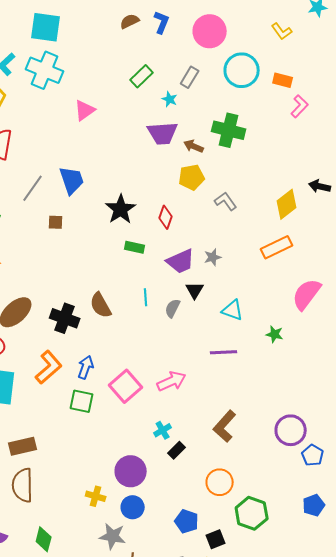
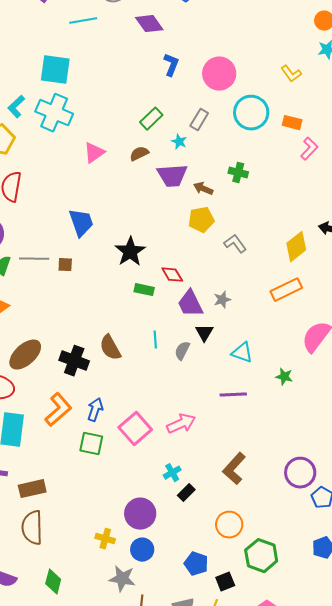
brown semicircle: (130, 21) -> (139, 154), moved
green cross: (229, 130) -> (238, 173), size x0.6
gray line: (33, 188) -> (34, 259), moved, turned 56
red diamond: (166, 217) -> (172, 275), moved, turned -50
purple trapezoid: (181, 261) -> (190, 304), turned 88

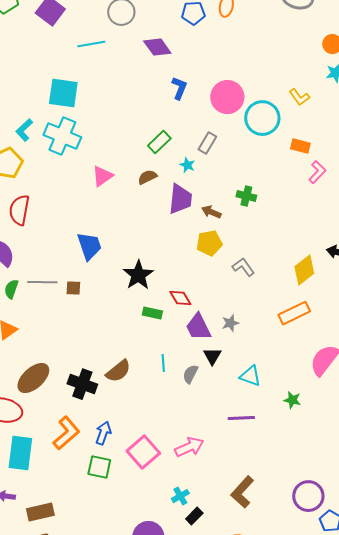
cyan circle: (251, 113) -> (262, 118), moved
purple trapezoid: (172, 176) -> (180, 199), turned -80
brown semicircle: (110, 348) -> (118, 371), turned -100

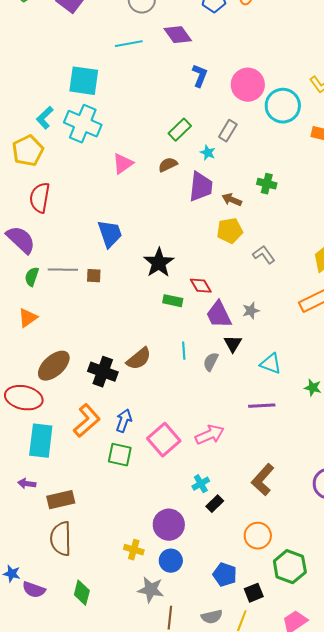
cyan line: (91, 44) -> (129, 44), moved

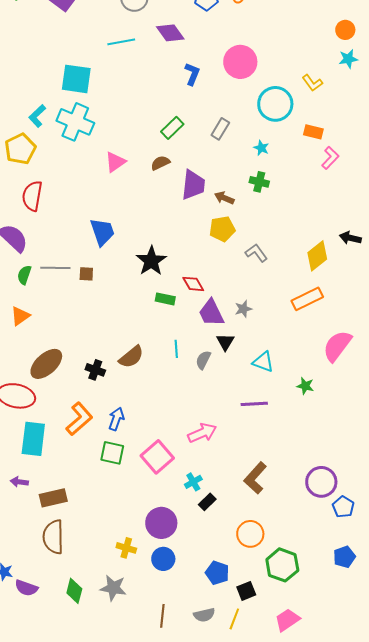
pink circle: (248, 85) -> (240, 62), moved
cyan star: (208, 153) -> (261, 148), moved
black cross: (103, 372) -> (95, 370), size x0.7
pink square: (164, 440) -> (157, 457), moved
gray star: (151, 590) -> (113, 588), moved

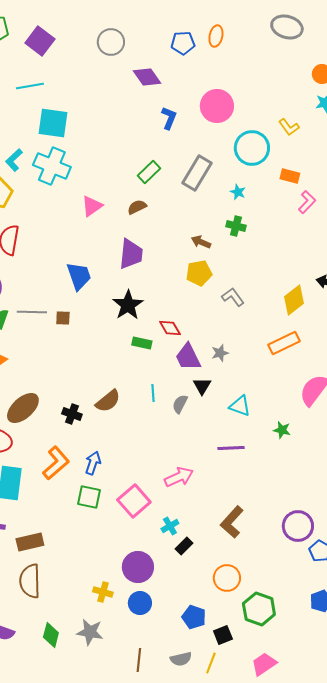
cyan line: (121, 42) -> (30, 86), moved
gray rectangle: (220, 129) -> (197, 173), size x1.6
purple trapezoid: (193, 185) -> (131, 254), moved

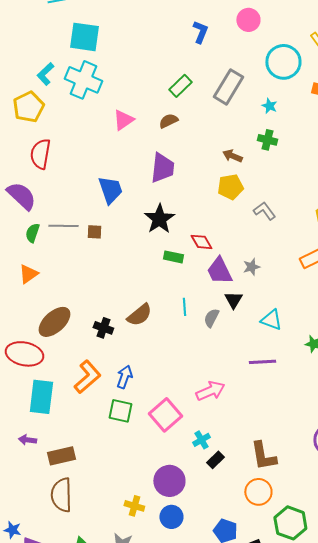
pink circle: (217, 106) -> (248, 20), size x0.7
brown L-shape: (232, 522) -> (263, 456), moved, turned -52

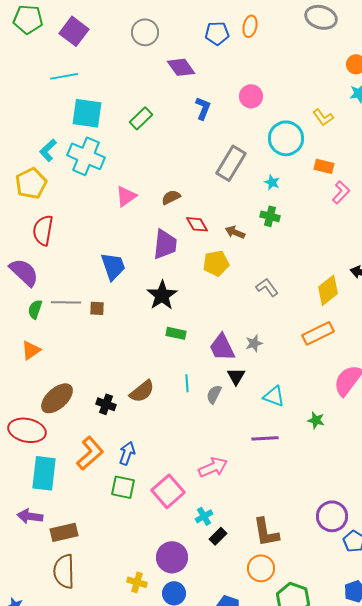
green rectangle: (180, 86) -> (141, 118), moved
yellow pentagon: (230, 187) -> (216, 263), moved
red diamond: (201, 242) -> (197, 224), moved
purple arrow: (27, 440) -> (30, 516), size x1.4

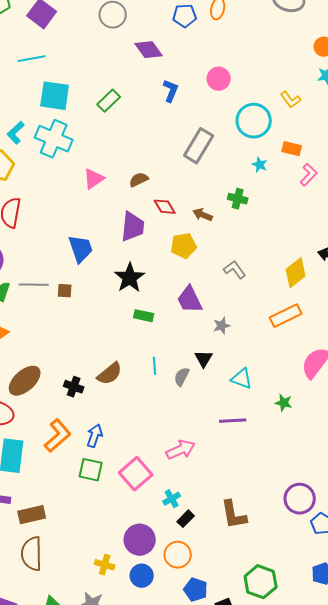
cyan star: (272, 182) -> (260, 165), moved
purple trapezoid: (222, 347) -> (190, 300), moved
orange circle: (261, 568) -> (178, 555), moved

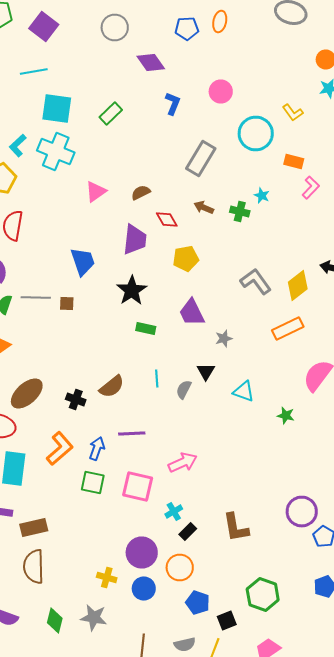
cyan star: (260, 165) -> (262, 196), moved
brown arrow: (203, 215) -> (204, 208), moved
gray L-shape: (235, 270) -> (256, 282), moved, size x1.4
purple line: (233, 421) -> (132, 434), moved
pink square: (136, 474) -> (138, 486), turned -36

